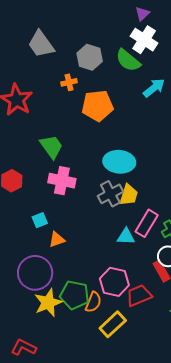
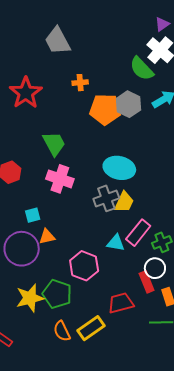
gray hexagon: (90, 57) -> (128, 104), moved
purple circle: (35, 273) -> (22, 249), moved
pink hexagon: (114, 282) -> (84, 266), moved
orange semicircle: (93, 302) -> (62, 331), moved, turned 125

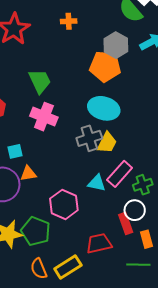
orange pentagon: (105, 109) -> (105, 66), moved

